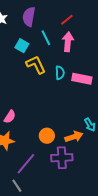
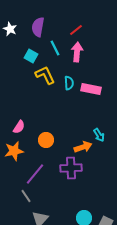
orange circle: (47, 136) -> (46, 140), moved

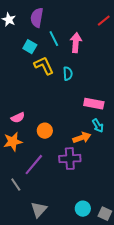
red line: (76, 30) -> (104, 21), moved
pink rectangle: (91, 89) -> (94, 104), moved
pink semicircle: (19, 127) -> (18, 118), turned 32
gray line: (26, 196) -> (16, 185), moved

